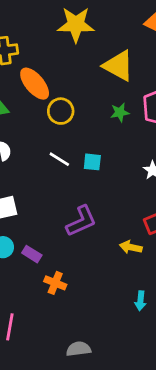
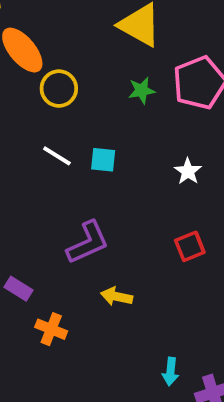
yellow arrow: (131, 247) -> (117, 296), moved
cyan arrow: (140, 301) -> (171, 371), moved

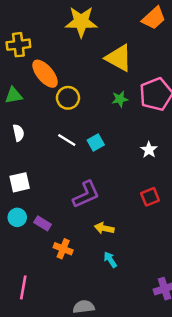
cyan square: (103, 160) -> (96, 142), turned -35
cyan arrow: (171, 371) -> (110, 260), moved, turned 140

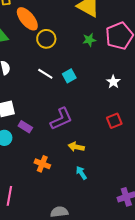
purple rectangle: (43, 223) -> (25, 127), moved

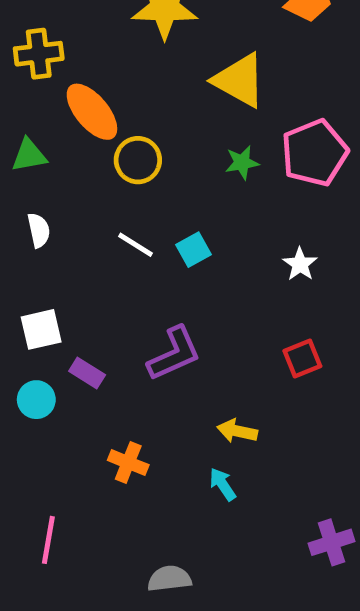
yellow arrow: (76, 147) -> (237, 431), moved

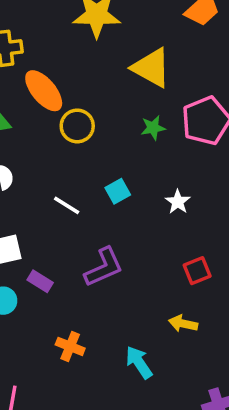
white line: (135, 245) -> (67, 205), moved
white star: (300, 264) -> (178, 202), moved
yellow arrow: (237, 431) -> (183, 324), moved
cyan arrow: (223, 484) -> (139, 362), size x1.4

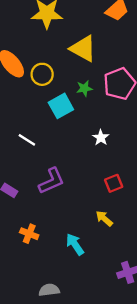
yellow circle: (77, 126) -> (42, 74), moved
cyan square: (118, 191) -> (61, 106), moved, size x1.5
yellow arrow: (183, 324) -> (104, 218), turned 30

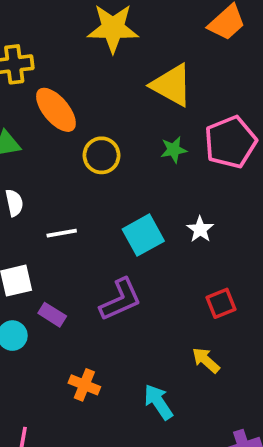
yellow circle: (42, 74) -> (102, 155), moved
cyan square: (61, 106) -> (143, 235), moved
white line: (27, 140) -> (62, 233), moved, turned -42

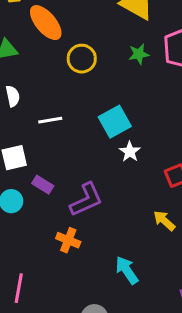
white star: (200, 229) -> (130, 152), moved
purple L-shape: (120, 300) -> (86, 200), moved
cyan arrow: (158, 402) -> (127, 270), moved

